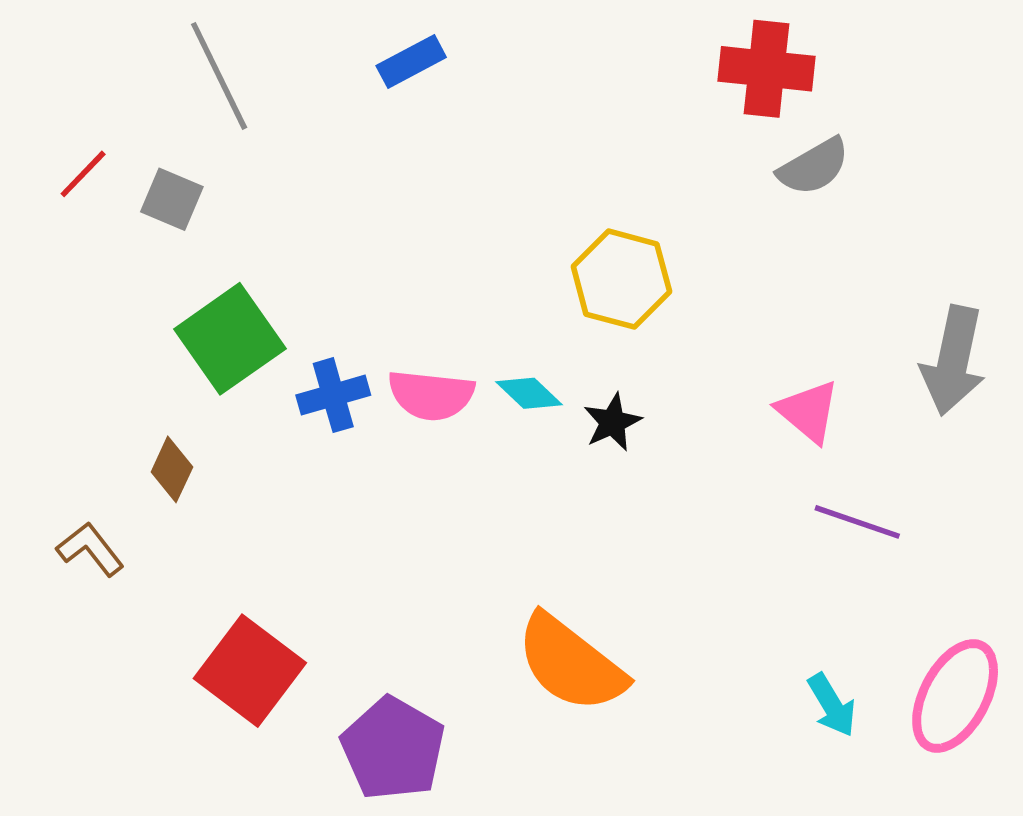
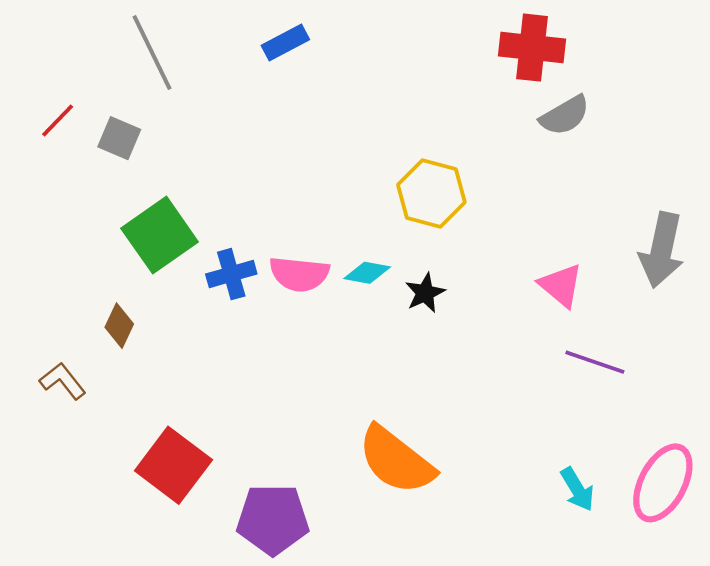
cyan diamond: (529, 393) -> (367, 273), turned -33
purple pentagon: (393, 749) -> (273, 519), turned -30

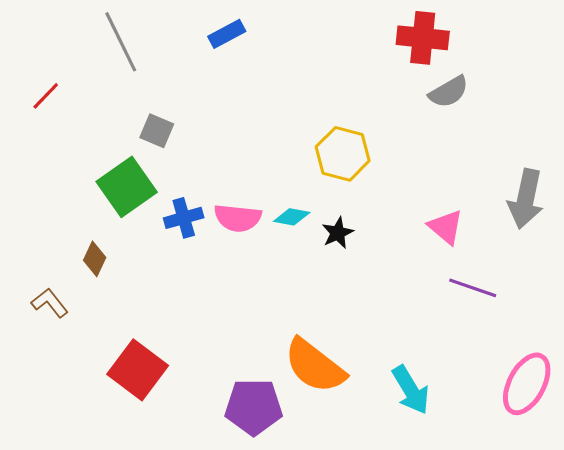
gray square: (119, 138) -> (157, 131), moved
cyan arrow: (577, 489) -> (411, 390), moved, size x1.4
purple pentagon: (273, 519) -> (254, 407), moved

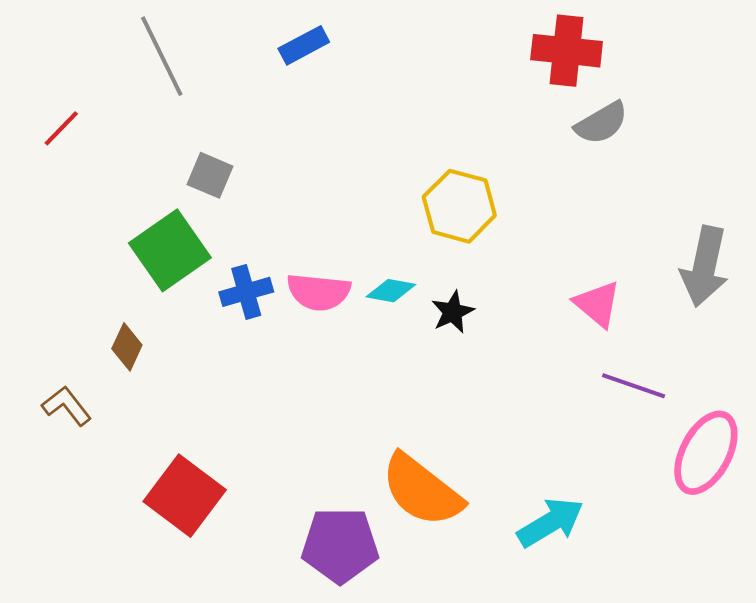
pink ellipse: (527, 384) -> (706, 453), moved
cyan arrow: (411, 390) -> (550, 522), turned -90

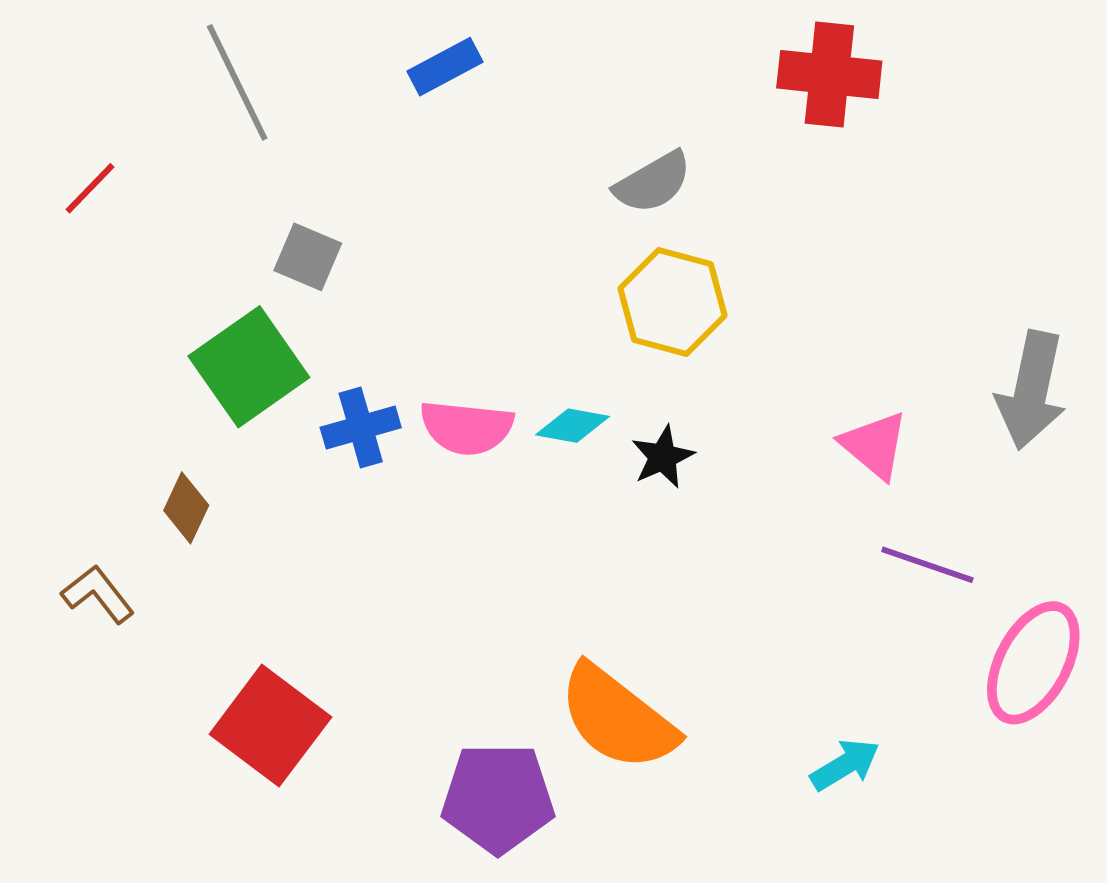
gray semicircle: (601, 123) -> (653, 182), moved
cyan arrow: (550, 522) -> (845, 765), moved, size x0.7

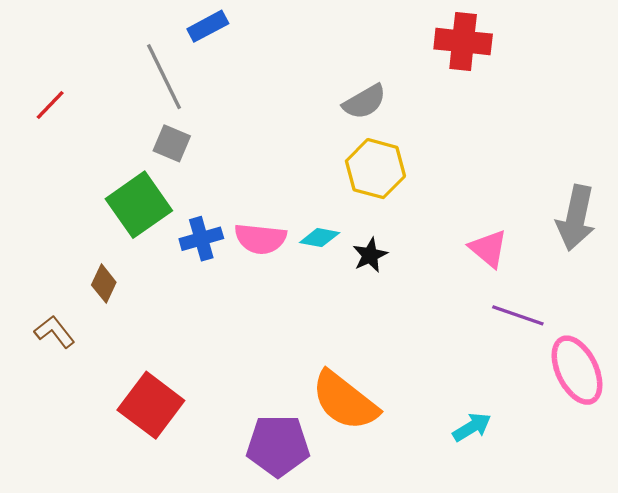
blue rectangle: (445, 67) -> (208, 26), moved
gray line: (237, 82) -> (164, 77), moved
pink ellipse: (1033, 663) -> (577, 370), turned -54

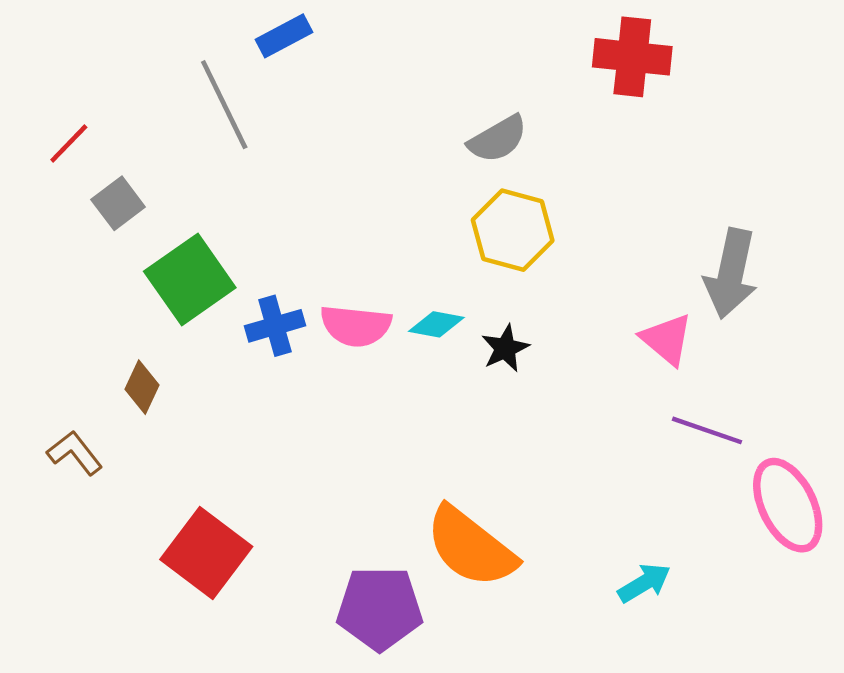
gray square: (172, 143) -> (118, 203), moved, turned 30
gray arrow: (576, 218) -> (731, 274), moved

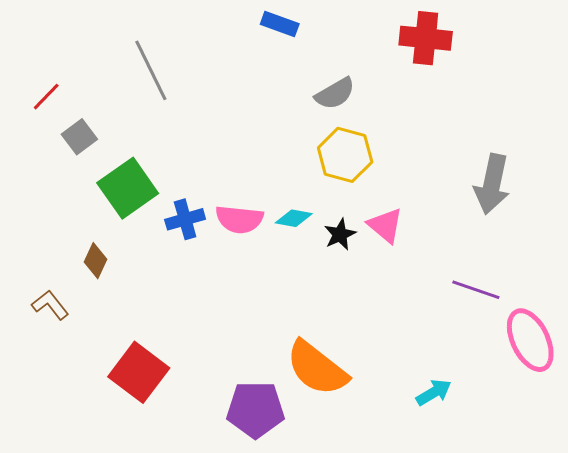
blue rectangle: (284, 36) -> (280, 24), moved, turned 48
pink triangle: (667, 339) -> (385, 225), moved

